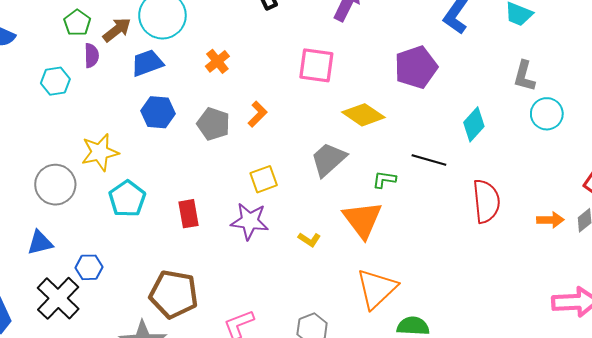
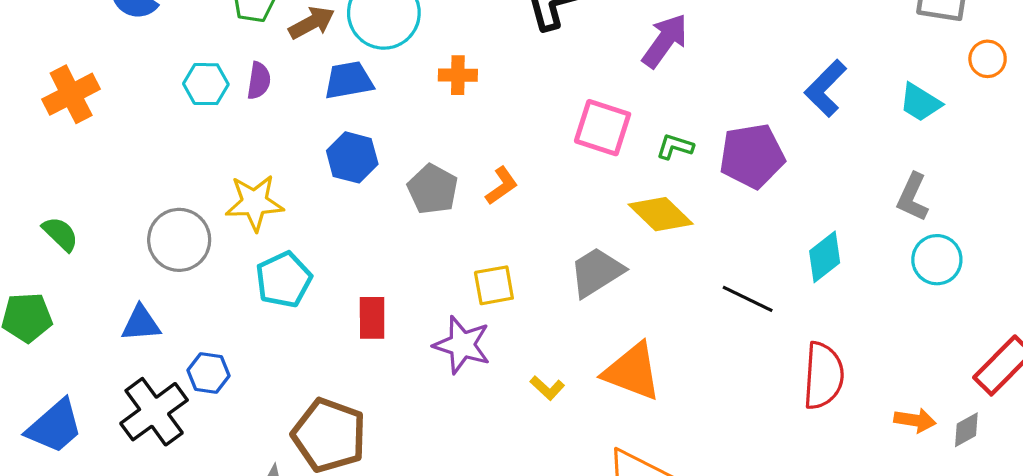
purple semicircle: (92, 56) -> (259, 81), moved
orange cross: (217, 61) -> (458, 75), moved, turned 30
green L-shape: (384, 180) -> (675, 147), moved
orange triangle: (362, 220) -> (632, 372), turned -42

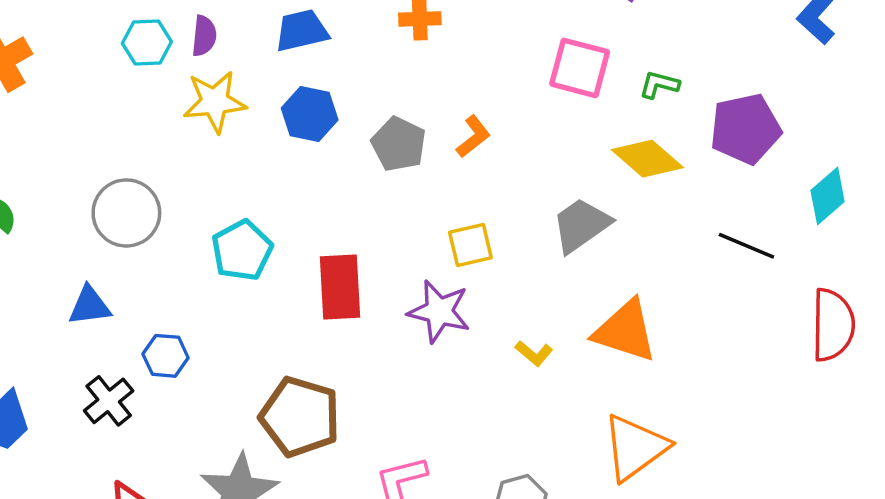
purple pentagon: (752, 156) -> (745, 129), moved
yellow star: (254, 203) -> (215, 102), moved
red rectangle: (372, 318) -> (340, 287), size x1.4
black cross: (154, 412) -> (109, 401), size x0.7

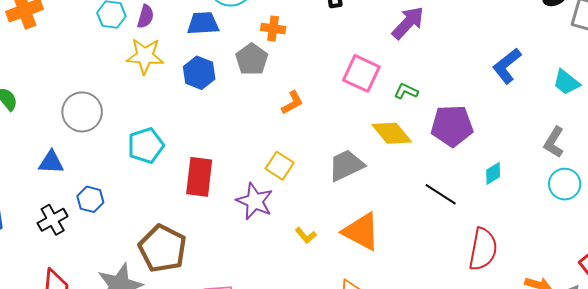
gray pentagon: (399, 144) -> (252, 59), moved
cyan diamond: (828, 196) -> (493, 173), size x0.7
yellow square: (470, 245) -> (280, 166), turned 36

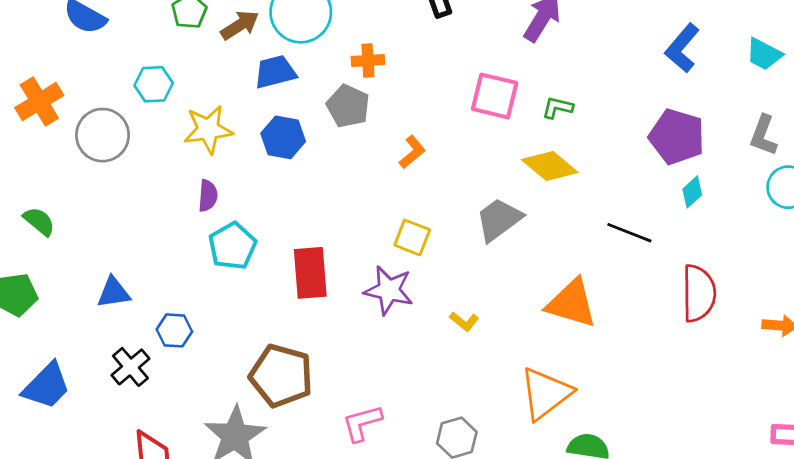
purple semicircle: (145, 16) -> (208, 196), moved
gray circle: (82, 112) -> (103, 135), moved
purple pentagon: (452, 126) -> (677, 137), moved, turned 30
orange triangle: (361, 232) -> (572, 303), moved

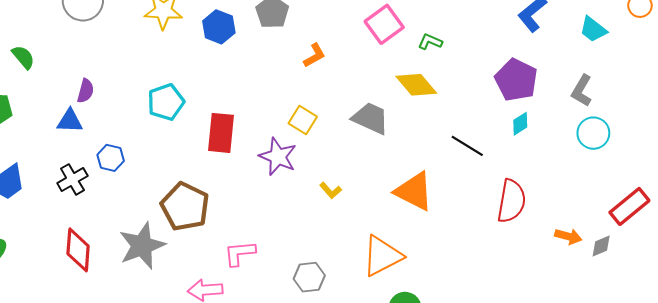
pink square: (495, 96) -> (384, 24), turned 30
purple semicircle: (208, 196) -> (86, 91), moved
gray trapezoid: (499, 220) -> (371, 118), turned 51

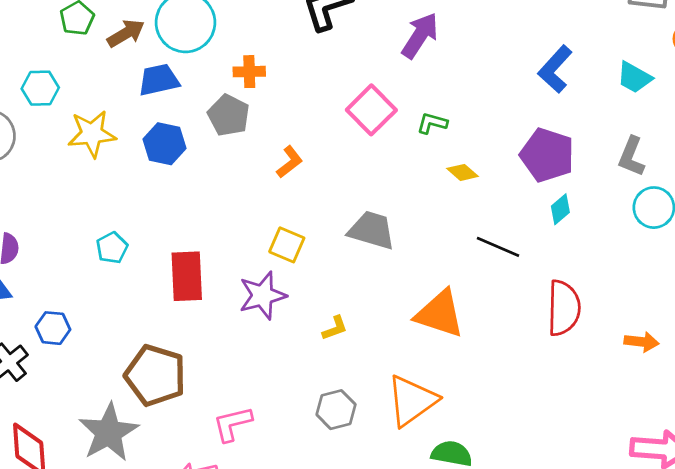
yellow diamond: (416, 85) -> (462, 172), moved, size x0.6
cyan pentagon: (166, 102) -> (112, 248), size x0.7
purple star: (278, 157) -> (263, 295), turned -30
yellow L-shape: (331, 190) -> (335, 328), turned -60
gray hexagon: (309, 277) -> (336, 410), moved

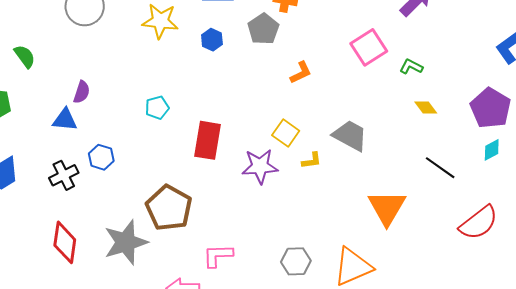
blue hexagon: (164, 144) -> (212, 40), size x0.7
red semicircle: (564, 308) -> (479, 223), turned 39
orange triangle: (440, 314) -> (387, 208), turned 30
yellow L-shape: (335, 328) -> (312, 161), moved

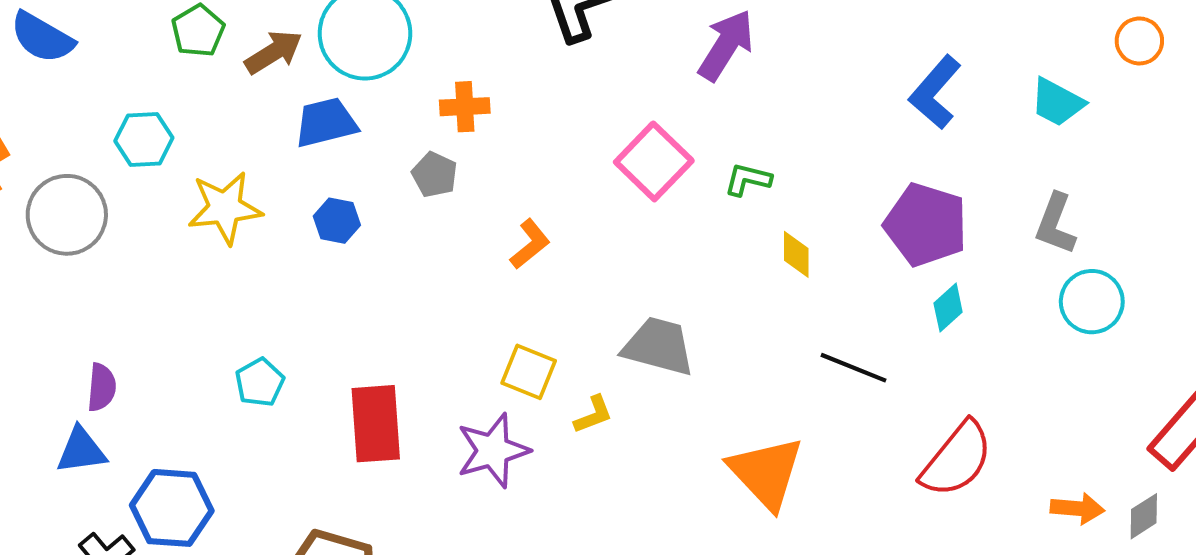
gray pentagon: (263, 29) -> (435, 175), size x0.7
yellow diamond: (426, 108) -> (796, 254), turned 50
blue hexagon: (101, 157) -> (172, 508), size x1.5

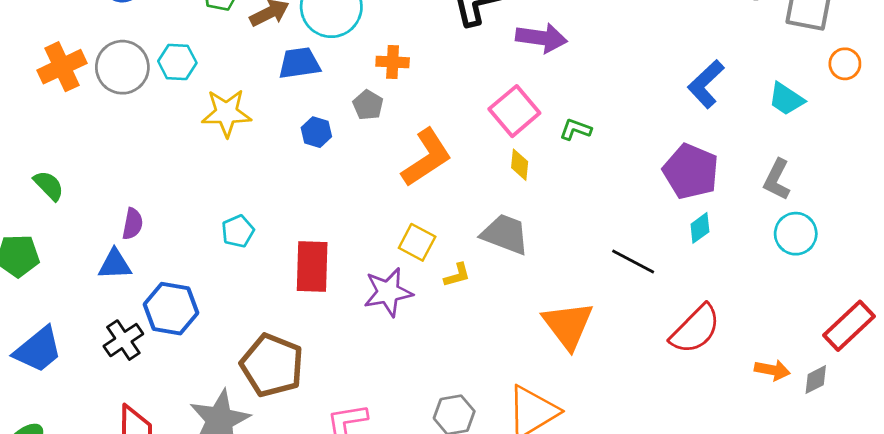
purple arrow: (726, 45) -> (541, 38), moved, turned 60
gray circle: (67, 215) -> (122, 67), moved
blue hexagon: (337, 221) -> (316, 132), moved
orange L-shape: (530, 244) -> (427, 158), size x1.8
yellow diamond: (796, 254) -> (520, 165), moved

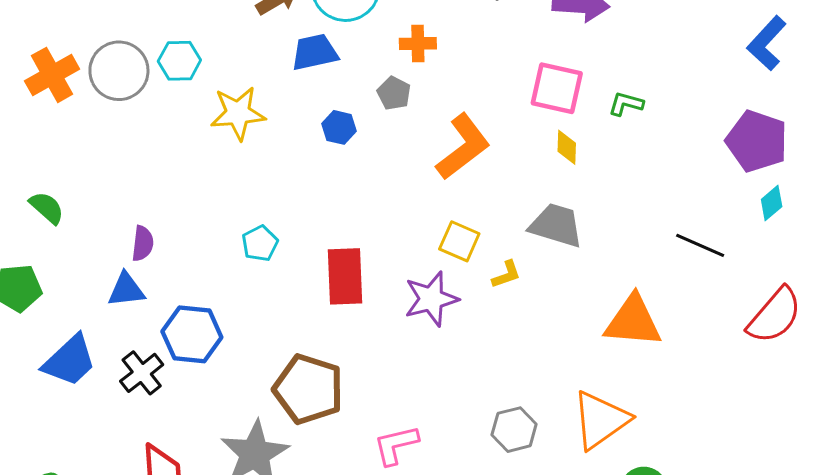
pink square: (514, 111) -> (557, 88), turned -33
orange triangle: (568, 325) -> (633, 321), turned -44
blue trapezoid: (38, 350) -> (70, 361), moved

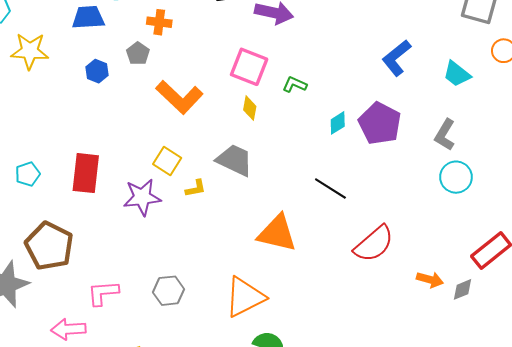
orange L-shape: (463, 147) -> (179, 97), turned 72
cyan diamond: (772, 203) -> (338, 123), moved
cyan pentagon: (260, 243) -> (28, 174), moved
gray hexagon: (514, 430) -> (169, 291), moved

